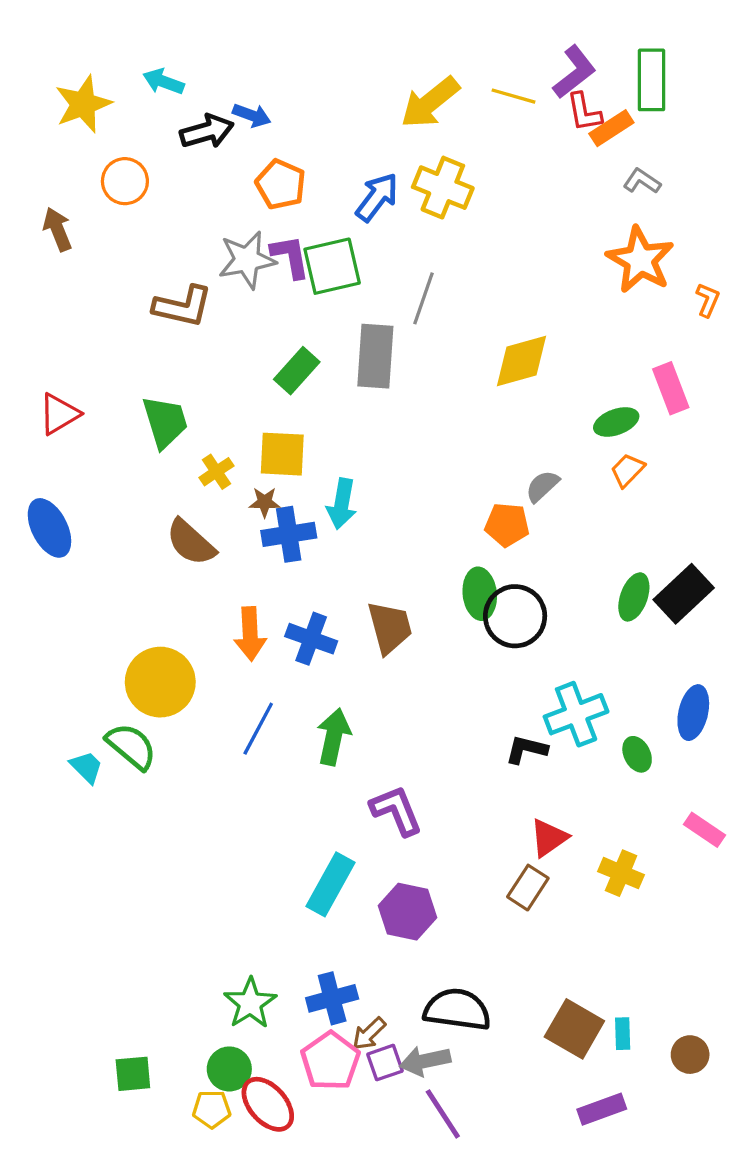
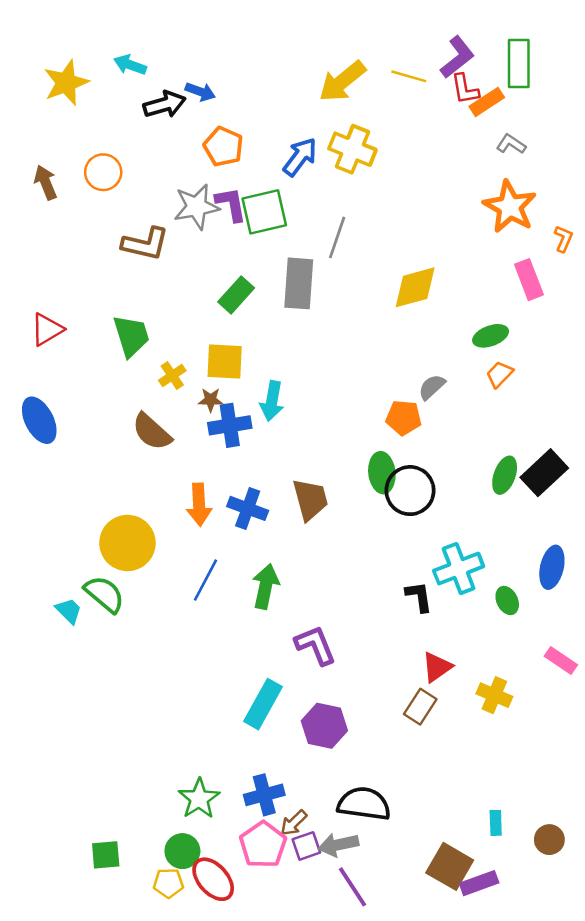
orange circle: (125, 181) -> (103, 172), moved
pink rectangle: (671, 388) -> (529, 280), moved
black L-shape: (526, 749) -> (419, 597), turned 68
brown square: (574, 1029) -> (450, 866), moved

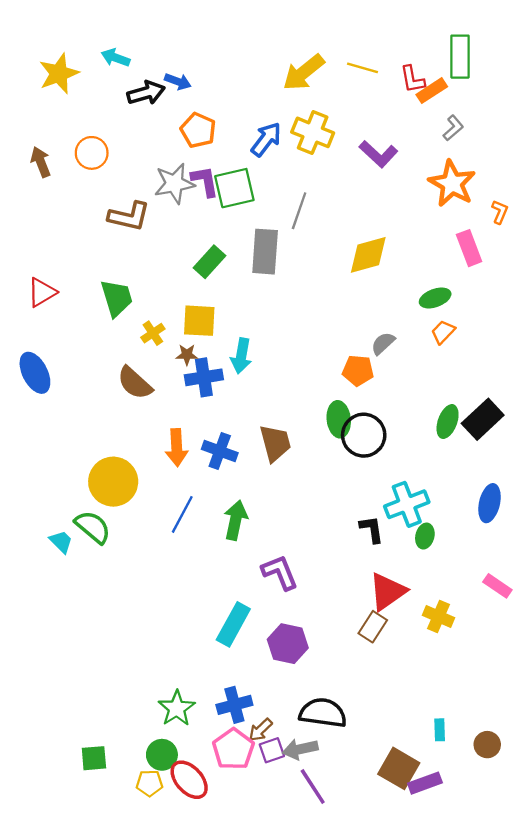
purple L-shape: (457, 57) -> (378, 154), moved, turned 81
gray L-shape: (511, 144) -> (453, 128), turned 105
green ellipse: (507, 600) -> (425, 536), moved, turned 40
red triangle: (437, 667) -> (387, 592), size x1.4

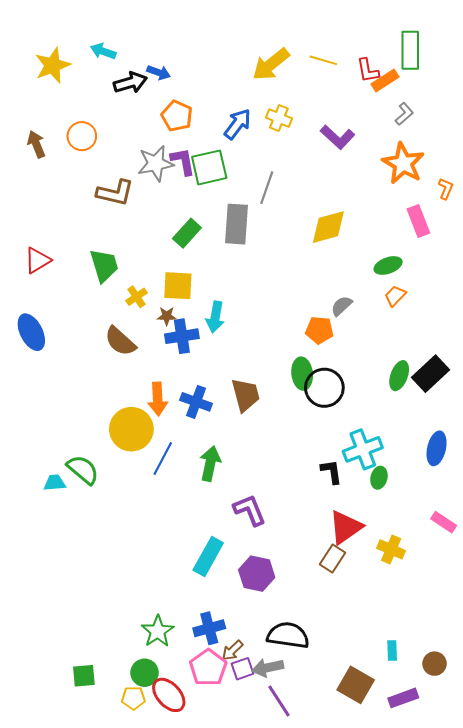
yellow cross: (313, 132) -> (279, 118), size x0.7
yellow circle: (113, 482) -> (131, 429), moved
cyan trapezoid: (61, 542) -> (55, 483), turned -50
purple rectangle: (425, 783) -> (403, 698), moved

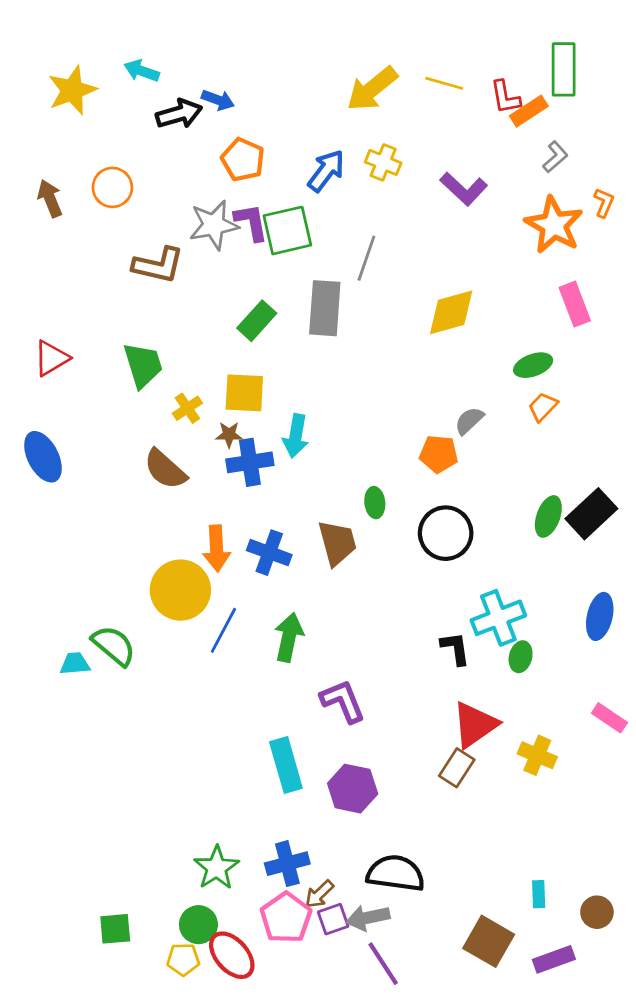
orange L-shape: (446, 189) -> (604, 203), moved
green ellipse: (302, 374) -> (375, 503), moved, size x0.7
cyan rectangle: (208, 557) -> (286, 765), turned -45

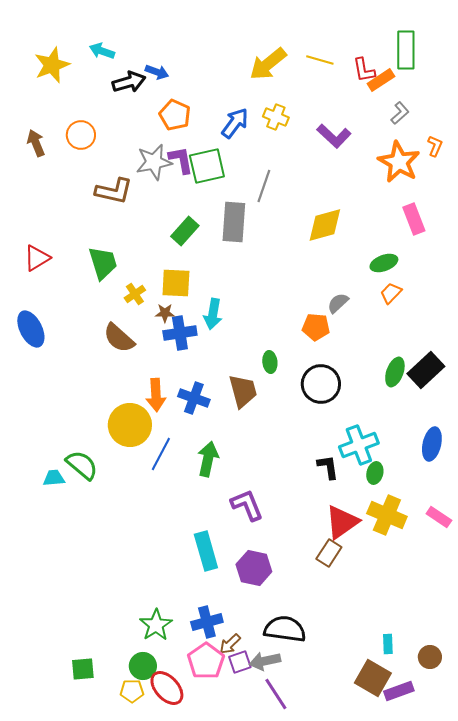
yellow cross: (537, 755) -> (387, 515), moved, size x1.4
brown square: (489, 941) -> (373, 678), moved

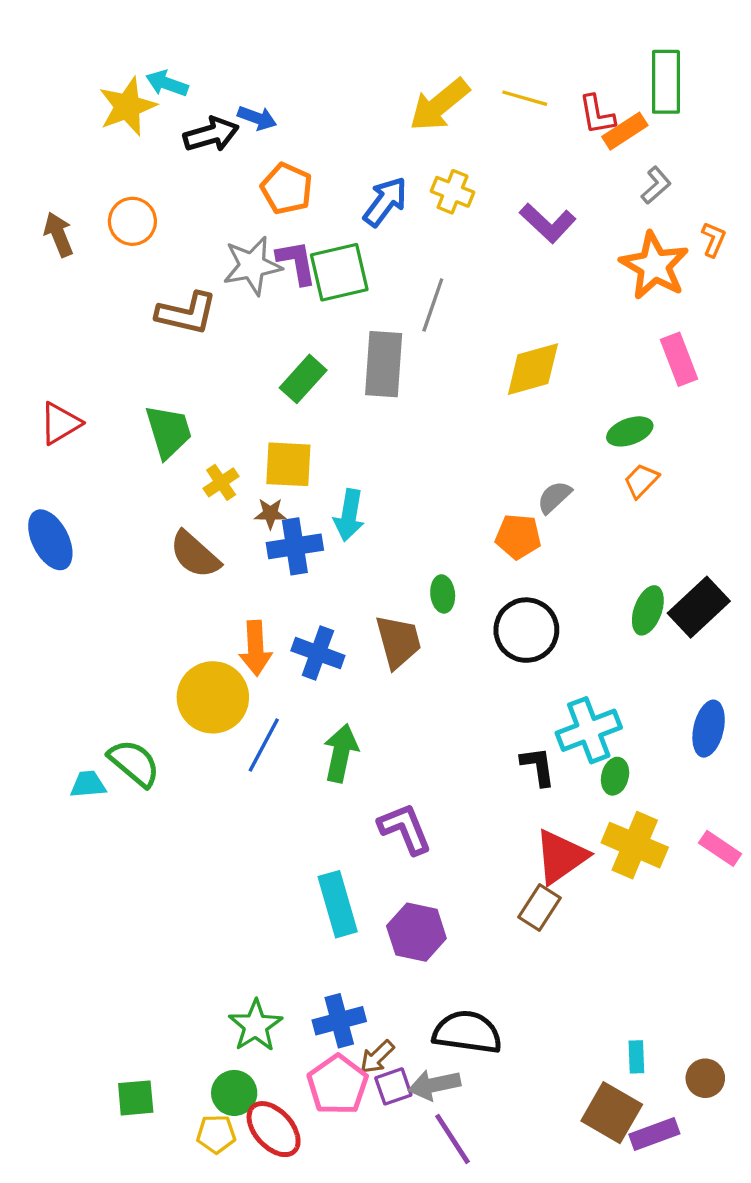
yellow star: (52, 65) -> (127, 106), moved

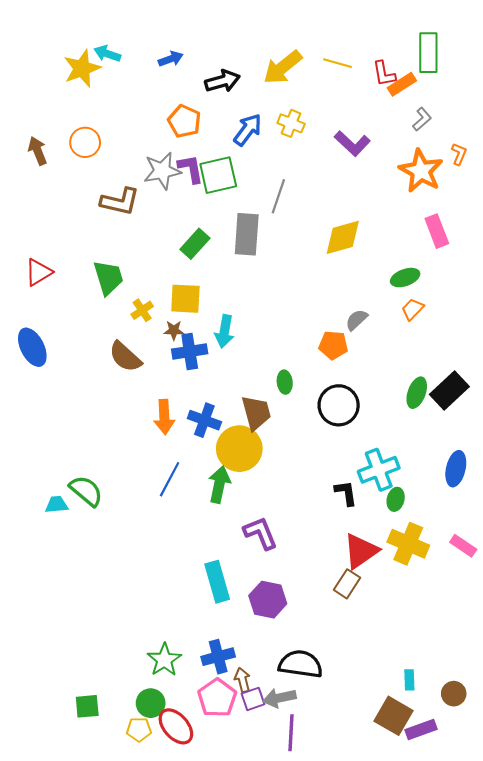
blue arrow: (257, 118) -> (171, 59), moved, turned -40
black arrow: (211, 134) -> (222, 81), moved
yellow circle: (213, 697) -> (239, 449), moved
brown arrow: (377, 1057) -> (242, 680), turned 120
purple line: (453, 1139) -> (291, 733), turned 36

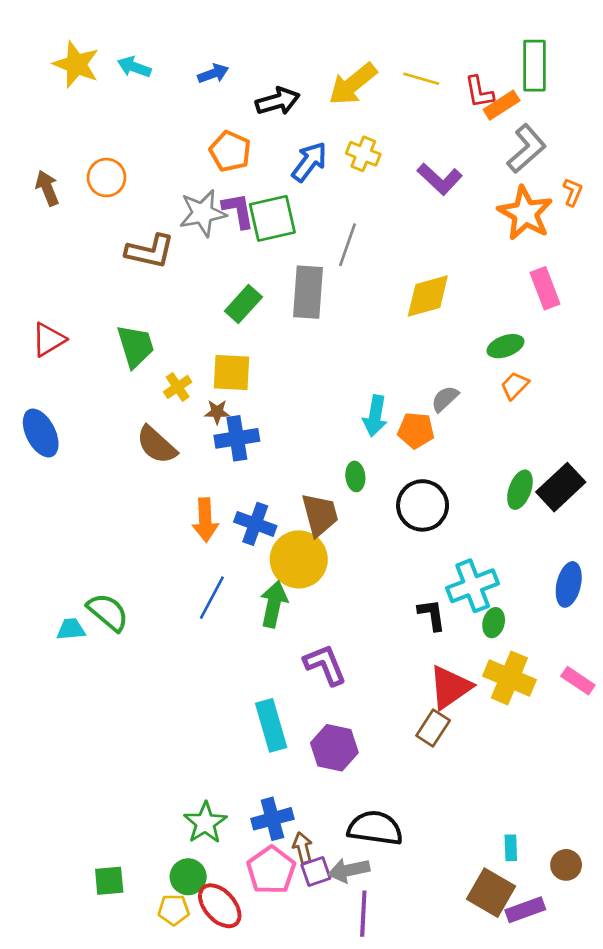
yellow star: (82, 68) -> (76, 64), moved, turned -30
gray L-shape: (422, 119) -> (527, 149), size x1.6
cyan arrow: (225, 331) -> (375, 416), moved

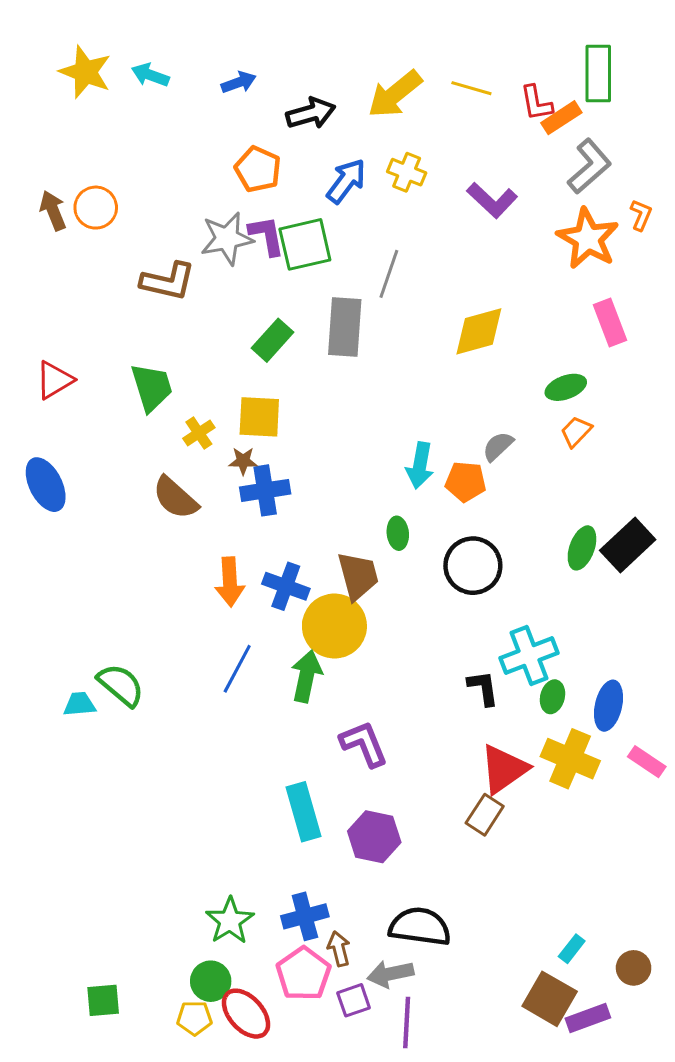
orange circle: (106, 178) -> (96, 208), moved
blue ellipse: (569, 584) -> (608, 706), moved
cyan rectangle: (511, 848) -> (572, 949), turned 40
purple square: (316, 872) -> (354, 1000), moved
green square: (109, 881) -> (103, 1000), moved

